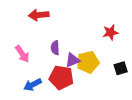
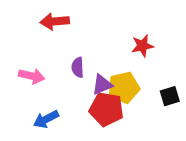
red star: (110, 32) -> (142, 46), moved
pink arrow: (22, 54) -> (32, 76), turned -42
red pentagon: (61, 77) -> (106, 109), moved

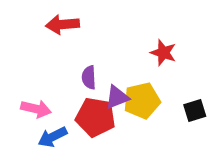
red star: (142, 46) -> (163, 53), turned 30
pink arrow: (32, 76) -> (36, 109), moved
red pentagon: (106, 109) -> (96, 117), moved

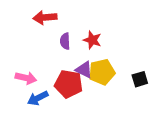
red star: (163, 53) -> (92, 40), moved
purple semicircle: (89, 77) -> (65, 41), moved
purple triangle: (117, 97) -> (84, 70), turned 48

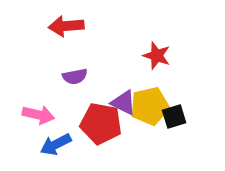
red star: (92, 40) -> (157, 56), moved
purple semicircle: (65, 41) -> (75, 77), moved, turned -98
black square: (140, 79) -> (174, 117), moved

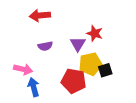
purple triangle: (124, 103) -> (78, 44), moved, turned 35
red pentagon: (101, 123) -> (74, 81), moved
blue arrow: (56, 144) -> (34, 87), turned 102

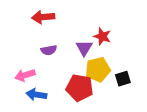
pink arrow: (23, 69) -> (25, 75), turned 150
black square: (105, 70) -> (123, 79), moved
blue arrow: (34, 87) -> (36, 95), turned -66

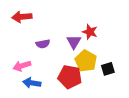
red arrow: (43, 17) -> (22, 17), moved
yellow pentagon: (98, 69) -> (86, 61), turned -30

